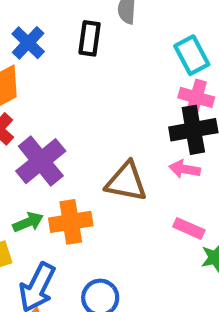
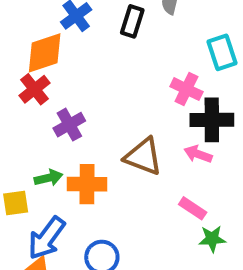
pink cross: (196, 97) -> (186, 89), moved
purple cross: (41, 161) -> (69, 125), size x0.7

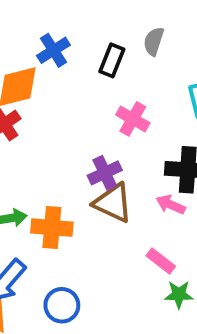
pink cross: (186, 89) -> (133, 119), moved
purple cross: (69, 125) -> (105, 173), moved

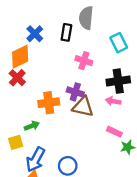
gray semicircle: (154, 41) -> (86, 18), size x1.5
purple cross: (105, 173) -> (75, 92), turned -35
orange cross: (52, 228) -> (49, 103), moved

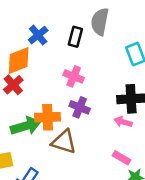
pink cross: (84, 61) -> (74, 76), moved
brown triangle: (83, 107) -> (64, 142), moved
green arrow: (32, 126) -> (26, 126), moved, size x1.6

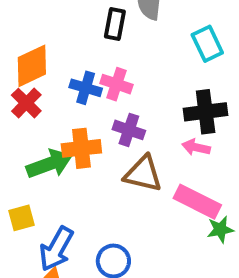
blue cross: (38, 35) -> (86, 88), moved, turned -30
brown triangle: (64, 142) -> (143, 174), moved
pink rectangle: (121, 158) -> (197, 202), size x1.6

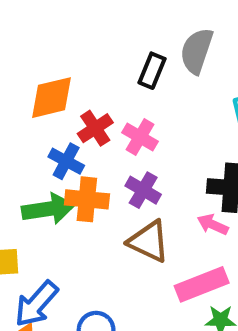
blue cross: (86, 88) -> (66, 161), moved
red cross: (26, 103) -> (95, 128), moved
pink rectangle: (197, 202) -> (202, 284), turned -60

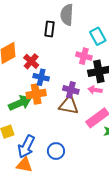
pink cross: (140, 137) -> (84, 56), moved
blue cross: (66, 161) -> (41, 77), moved
purple cross: (143, 190) -> (71, 90), moved

